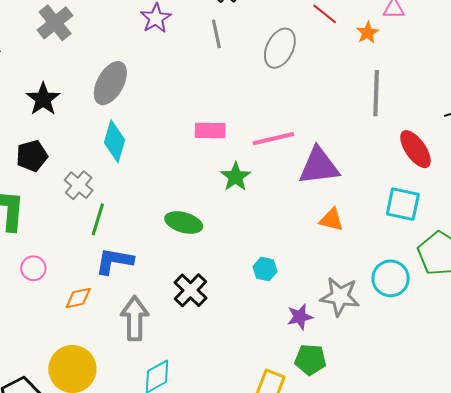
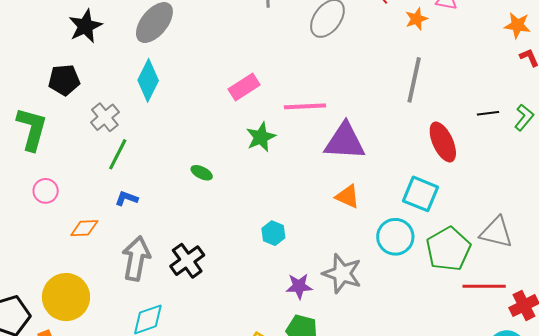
pink rectangle: (210, 131) -> (244, 87), turned -44
green ellipse: (184, 222) -> (202, 173), size x0.6
blue L-shape: (114, 261) -> (127, 198), size x0.6
cyan circle: (391, 278) -> (395, 237), moved
black cross: (191, 290) -> (187, 261), moved

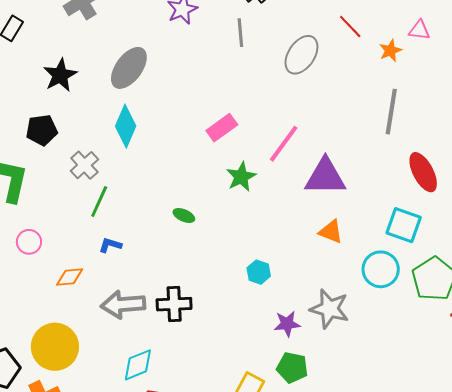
pink line: (305, 106) -> (284, 144), turned -48
gray arrow: (136, 258) -> (123, 304), turned -102
black cross: (187, 261) -> (174, 304), turned 36

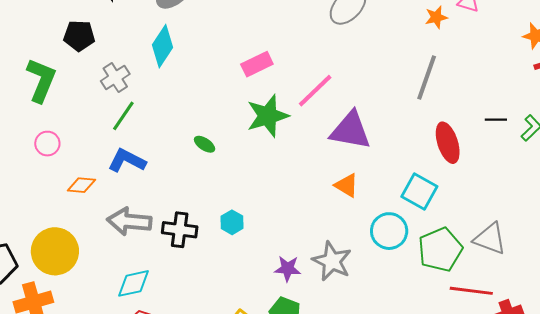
green star: (241, 177) -> (268, 116), size x1.4
blue L-shape: (110, 245) -> (127, 161), size x1.6
cyan hexagon: (259, 272) -> (232, 222), moved

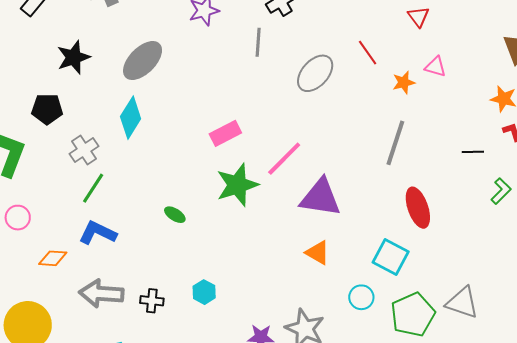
black line: (496, 120) -> (473, 152), moved
black cross: (180, 230) -> (152, 301), size x0.7
cyan circle: (389, 231) -> (361, 297), size x0.7

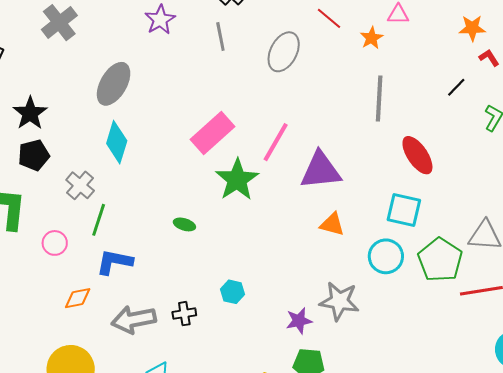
black star: (73, 57) -> (30, 113), moved
pink rectangle: (225, 133) -> (212, 133), size x1.4
black line: (473, 152) -> (456, 87), turned -30
pink circle: (18, 218) -> (55, 243), moved
cyan circle: (361, 297) -> (386, 256), size x1.4

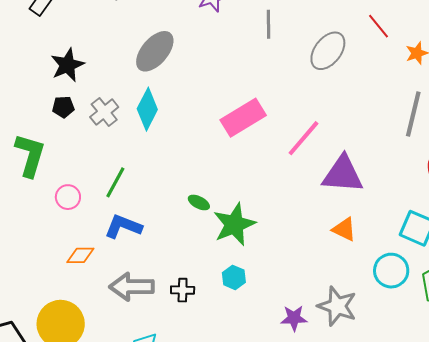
black pentagon: (34, 155) -> (63, 107), size x0.7
green star: (237, 180) -> (234, 224), moved
gray cross: (80, 185) -> (104, 112), moved

